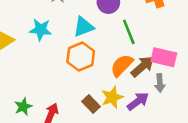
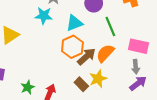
cyan star: (41, 30) -> (44, 16), moved
brown arrow: (143, 66) -> (86, 57), moved
purple arrow: (138, 101) -> (138, 83), moved

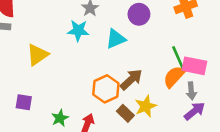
green line: (110, 27) -> (178, 58), moved
orange hexagon: (72, 47) -> (106, 89), moved
orange semicircle: (105, 53) -> (174, 77), moved

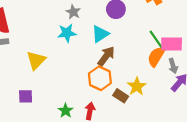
brown arrow: (131, 79) -> (106, 56), moved
purple square: (24, 102) -> (26, 96), moved

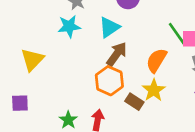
orange semicircle: (156, 57) -> (156, 60), moved

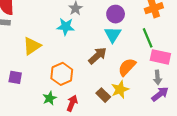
cyan triangle: (109, 27) -> (113, 35), moved, turned -36
green line: (177, 34) -> (148, 38), moved
orange hexagon: (109, 81) -> (62, 74), moved

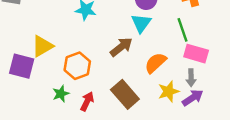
yellow triangle: (32, 46) -> (42, 46), moved
purple square: (15, 77) -> (22, 66), size x1.5
yellow star: (120, 89) -> (169, 91), moved
brown rectangle: (103, 95) -> (125, 94), size x1.6

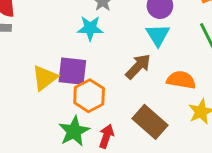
orange semicircle: (155, 63) -> (181, 80), turned 60
purple square: (22, 66) -> (72, 71), moved
green star: (61, 94) -> (74, 131), size x1.5

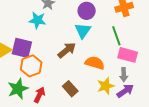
brown rectangle: (150, 122) -> (70, 89), size x0.7

